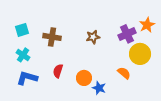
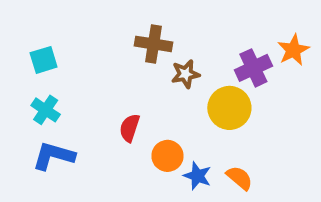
brown cross: (52, 37) -> (154, 44), moved
yellow circle: (140, 54) -> (229, 108), moved
red semicircle: (58, 71) -> (130, 128), moved
orange semicircle: (124, 73) -> (239, 178), moved

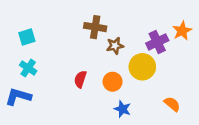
blue L-shape: (54, 156) -> (18, 97), moved
orange circle: (167, 156) -> (113, 82), moved
orange semicircle: (239, 178) -> (172, 104), moved

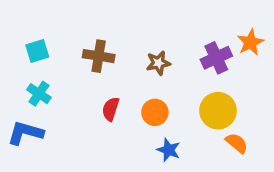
brown cross: (95, 27) -> (99, 56), moved
yellow circle: (142, 67) -> (218, 111), moved

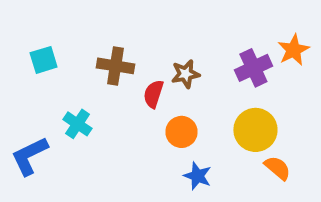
cyan cross: (39, 94) -> (78, 124), moved
red semicircle: (111, 109) -> (154, 94), moved
blue L-shape: (25, 133) -> (30, 156), turned -42

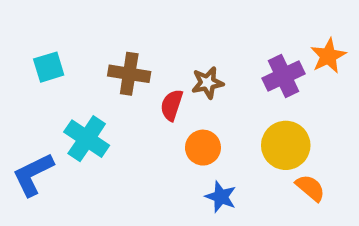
cyan cross: (78, 124) -> (87, 139), size x1.4

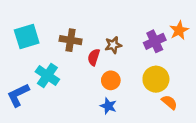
cyan square: (49, 67) -> (27, 36), size x1.5
blue star: (221, 197) -> (108, 106), moved

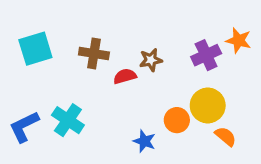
orange star: (179, 30) -> (239, 41), turned -30
red semicircle: (94, 57) -> (125, 76), turned 56
cyan cross: (47, 75) -> (68, 120), moved
orange circle: (111, 80) -> (177, 120), moved

